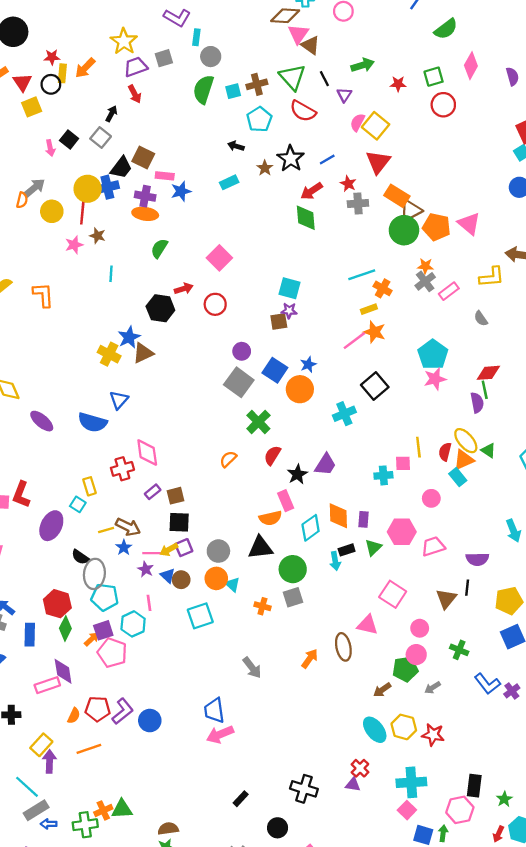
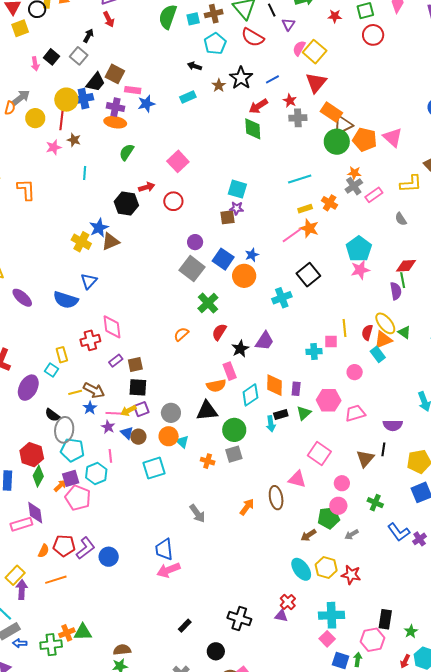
orange cross: (383, 288) -> (330, 203), moved

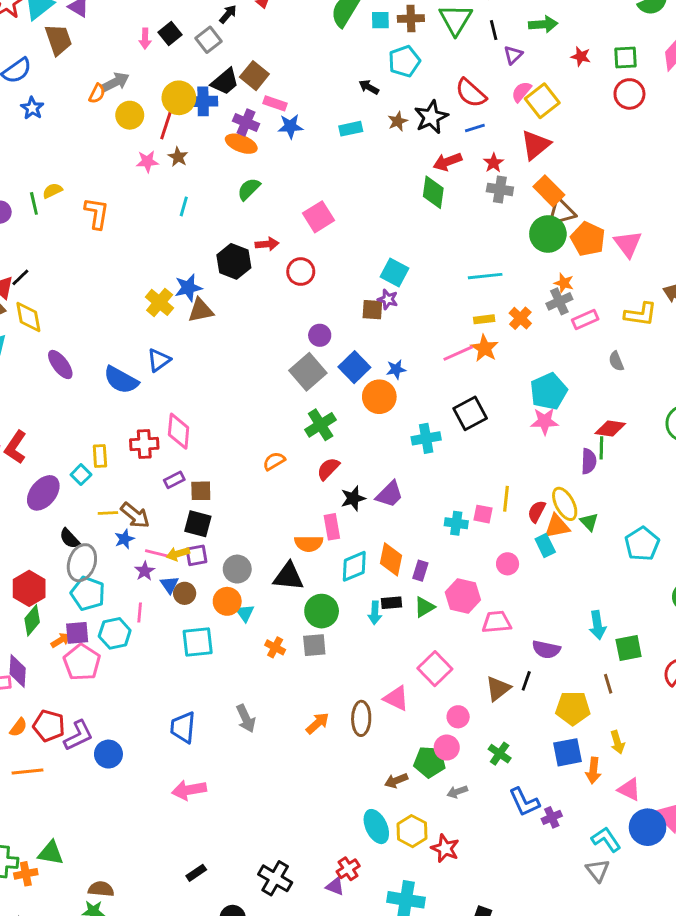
red semicircle: (253, 37) -> (471, 93), moved
blue trapezoid: (164, 549) -> (183, 727), moved
orange cross: (67, 633) -> (26, 874), moved

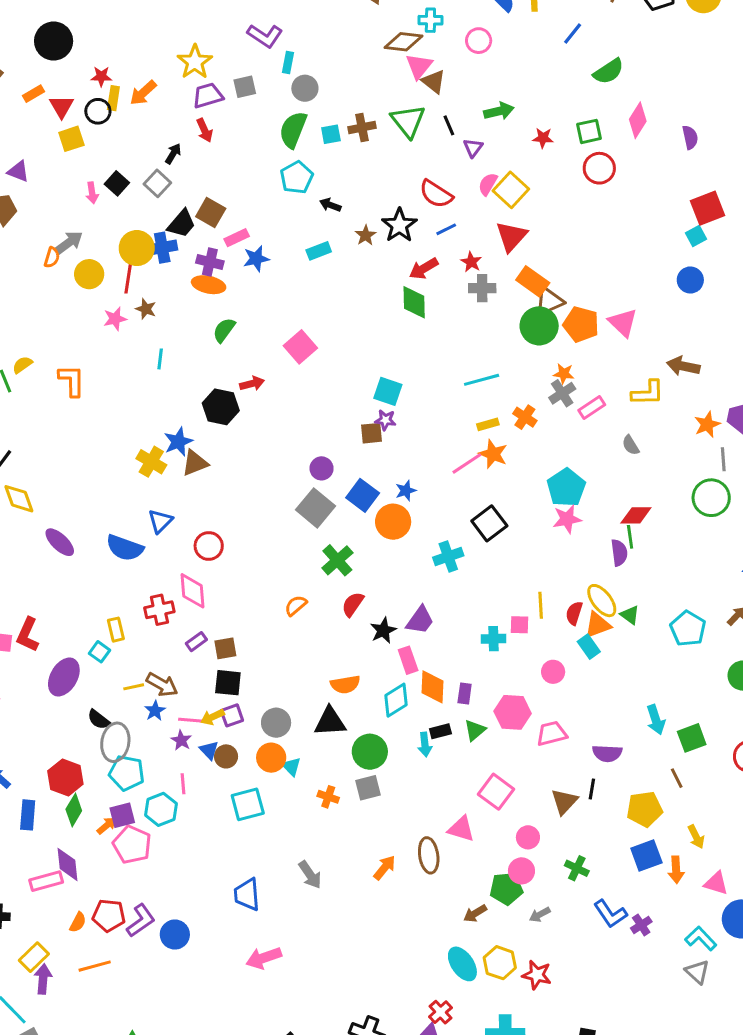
cyan pentagon: (404, 61) -> (297, 177), moved
pink rectangle: (275, 103) -> (237, 238), turned -35
red circle: (301, 272) -> (209, 546), moved
pink rectangle: (332, 527) -> (408, 660), moved

